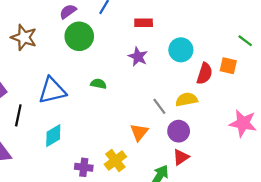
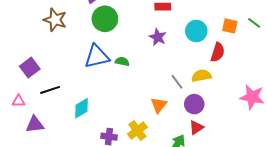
orange square: (228, 66) -> (230, 26), moved
blue triangle: (52, 91) -> (97, 56), moved
black line: (18, 115) -> (50, 90), turned 60

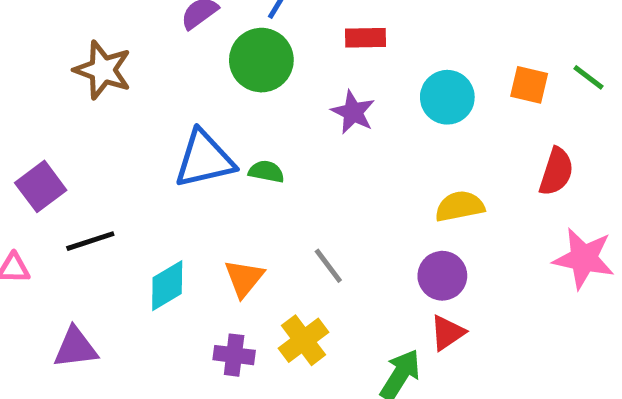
green circle: (105, 19) -> (261, 60), moved
red semicircle: (218, 52) -> (556, 172), moved
gray line: (177, 82) -> (328, 266), moved
orange triangle: (159, 105) -> (244, 278), moved
purple triangle: (35, 124) -> (75, 348), moved

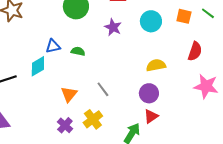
blue triangle: (204, 159) -> (53, 46), size x0.6
cyan diamond: (167, 286) -> (38, 66), moved
purple cross: (234, 355) -> (65, 125), turned 35

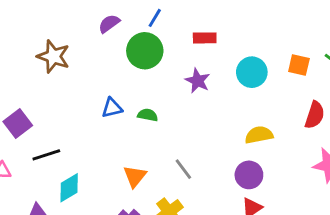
cyan diamond: (38, 66) -> (69, 188), moved

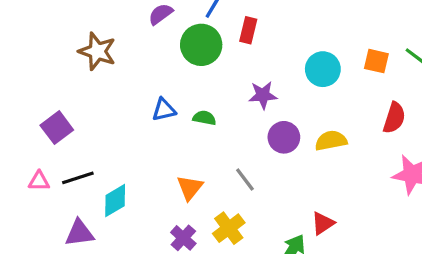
red rectangle: (205, 38) -> (248, 30), moved, turned -75
purple star: (198, 81) -> (263, 95), moved, turned -30
black line: (46, 155) -> (78, 178), moved
purple circle: (249, 175) -> (284, 137), moved

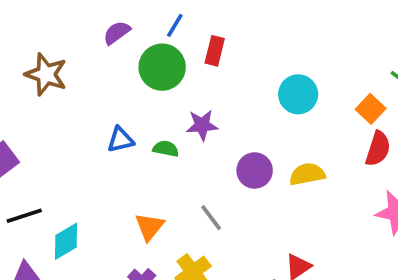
orange square: (376, 61) -> (371, 109), moved, turned 30
purple star: (263, 95) -> (202, 125), moved

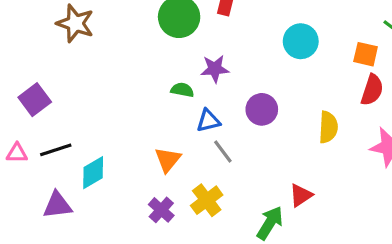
orange square: (371, 109) -> (366, 54), turned -30
blue triangle: (120, 140) -> (208, 121), moved
yellow semicircle: (307, 174) -> (328, 127), moved, turned 104

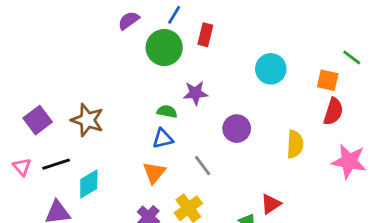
brown star: (75, 23) -> (87, 120), moved
blue triangle: (208, 121) -> (163, 139), moved
pink triangle: (17, 153) -> (22, 167), turned 48

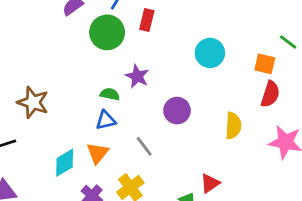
purple star: (195, 93) -> (137, 76), turned 30
cyan diamond: (89, 184) -> (65, 163), moved

